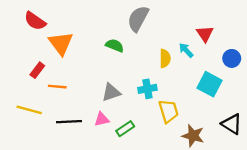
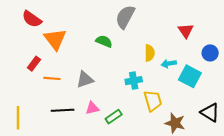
cyan arrow: (186, 50) -> (169, 64), moved, turned -56
gray triangle: (111, 92) -> (85, 80), moved
yellow line: (29, 110) -> (18, 118), moved, turned 75

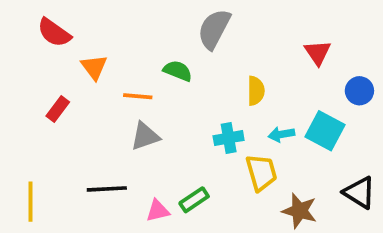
orange triangle: (55, 39) -> (94, 67), size x0.7
cyan arrow: (169, 64) -> (281, 134), moved
orange line: (52, 78) -> (138, 96), moved
pink triangle: (92, 108) -> (158, 211), moved

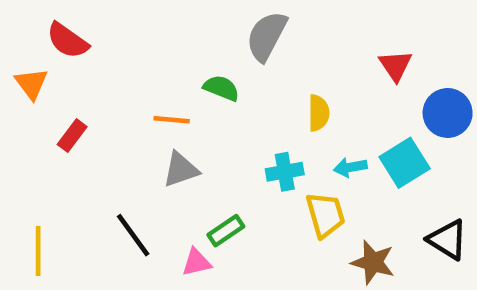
orange triangle: (94, 67) -> (31, 84), moved
blue circle: (359, 91) -> (448, 113), size x1.4
cyan square: (325, 131) -> (405, 163), turned 30
black line: (107, 189) -> (133, 235), turned 57
green rectangle: (194, 200) -> (226, 231), moved

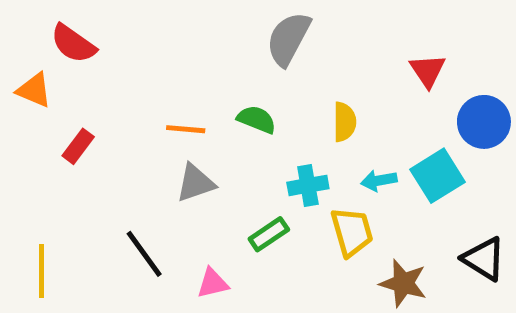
orange triangle: (31, 84) -> (34, 90), turned -30
green semicircle: (221, 88) -> (257, 119), moved
green rectangle: (226, 231) -> (269, 234), moved

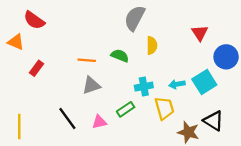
yellow semicircle: (345, 122) -> (152, 45), moved
black triangle: (484, 259) -> (213, 121), moved
pink triangle: (213, 283) -> (99, 122), moved

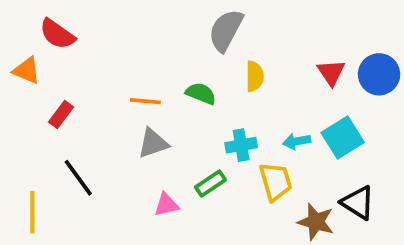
red triangle: (200, 33) -> (331, 72), moved
blue circle: (226, 57) -> (379, 74), moved
black line: (67, 118) -> (78, 178), moved

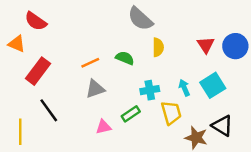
gray semicircle: (226, 30) -> (140, 19), turned -76
orange line: (145, 101) -> (90, 63), turned -30
red rectangle: (61, 115) -> (38, 71), size x1.6
cyan arrow: (297, 141) -> (184, 88), turned 77

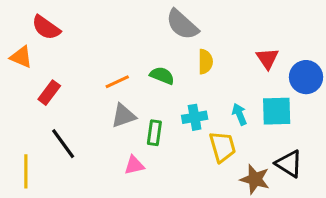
blue circle: (235, 46) -> (306, 77), moved
red rectangle: (38, 71) -> (49, 93), size x0.7
cyan square: (213, 85) -> (277, 111), turned 30
green rectangle: (131, 114) -> (154, 133), moved, turned -48

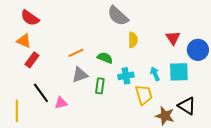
orange triangle: (21, 57) -> (24, 41), moved
green semicircle: (162, 76) -> (105, 58), moved
pink triangle: (134, 165) -> (61, 103), moved

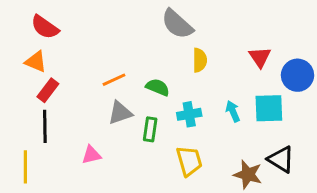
black line: (41, 93) -> (45, 126), moved, turned 35
yellow trapezoid: (144, 95) -> (189, 161), moved

